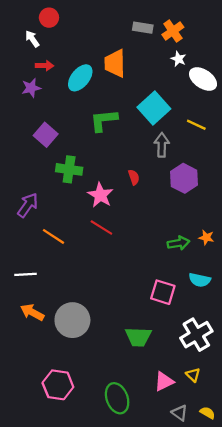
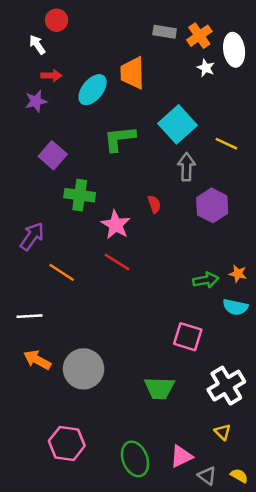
white ellipse: (203, 79) -> (234, 50), moved, turned 48
cyan semicircle: (200, 280) -> (235, 307), moved
pink triangle: (164, 382) -> (181, 456), moved

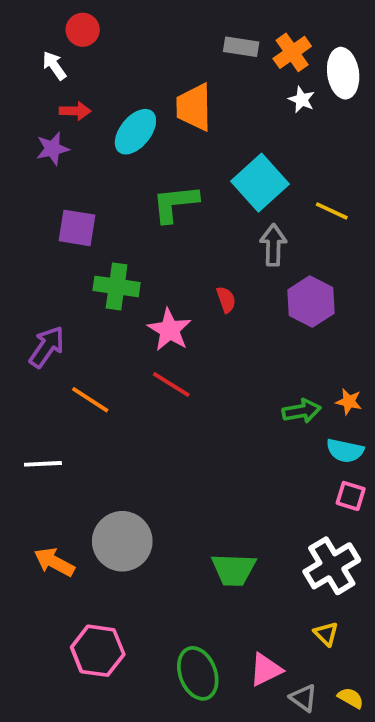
purple square: (53, 155) -> (77, 228), turned -32
pink square: (188, 337) -> (351, 496), moved, size x0.7
orange arrow: (37, 360) -> (54, 562), moved

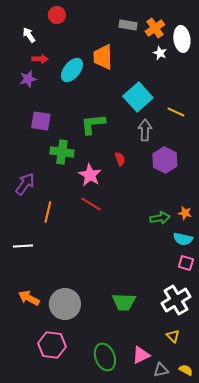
red circle: (83, 30) -> (57, 15), moved
green L-shape: (175, 203) -> (93, 124), moved
orange line: (90, 400) -> (48, 212), turned 70
gray circle: (122, 541) -> (65, 304), moved
gray triangle: (303, 698) -> (161, 370), turned -49

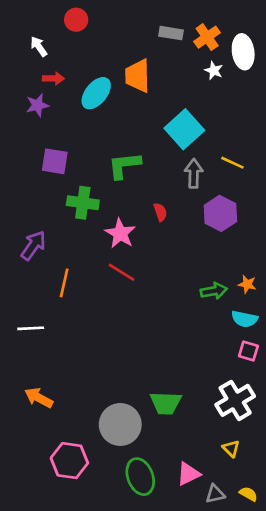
yellow line: (176, 112) -> (232, 163), moved
gray circle: (65, 304) -> (120, 424), moved

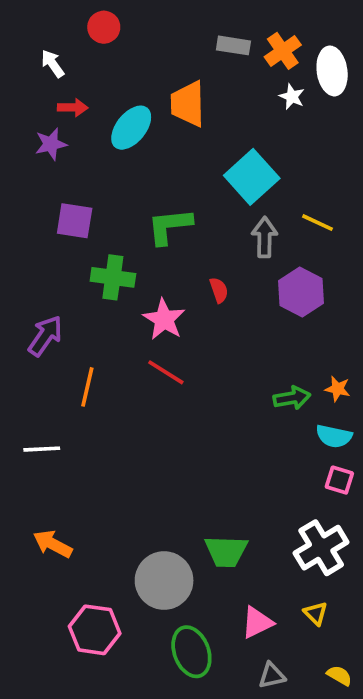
pink triangle: (188, 474) -> (257, 623), moved
gray triangle: (215, 494) -> (272, 675), moved

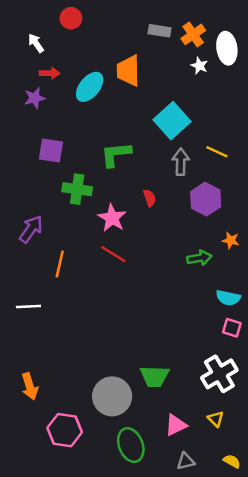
orange star: (338, 389) -> (231, 240), moved
green arrow: (292, 398) -> (199, 258), moved
orange arrow: (53, 544) -> (30, 386), moved, turned -135

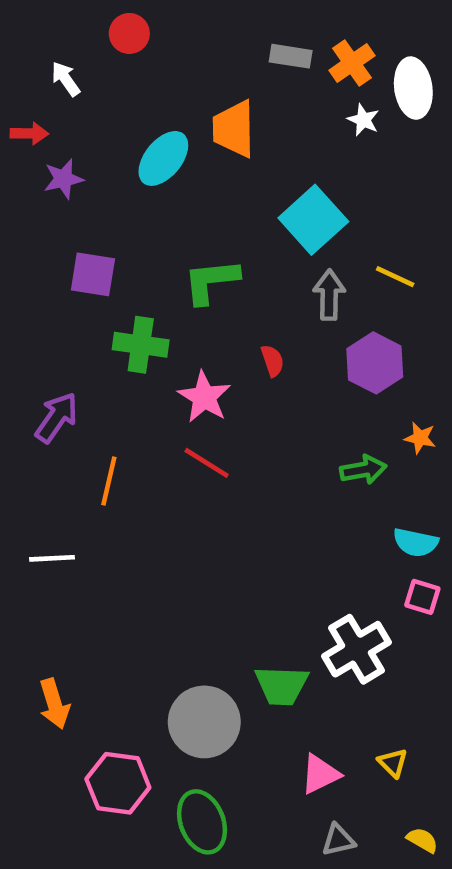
red arrow: (50, 73) -> (29, 133), moved
white cross: (219, 374) -> (357, 649), moved
green ellipse: (131, 445) -> (202, 822), moved

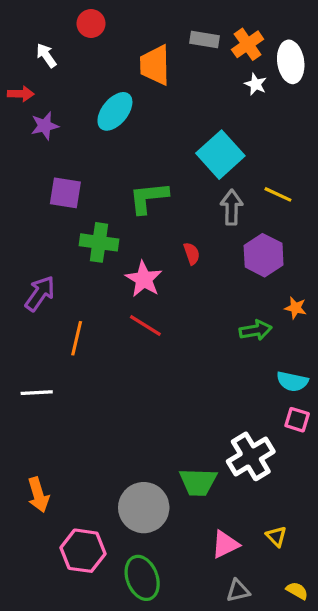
orange trapezoid: (234, 129) -> (155, 65), moved

